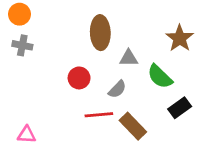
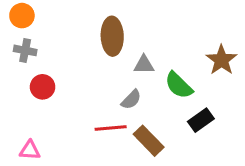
brown star: (180, 38) -> (221, 60), moved
red circle: (79, 78) -> (43, 87), moved

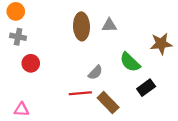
brown star: (221, 60) -> (161, 44), turned 30
gray triangle: (144, 65) -> (109, 25), moved

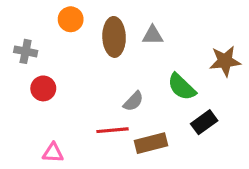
orange circle: (16, 11) -> (71, 19), moved
brown rectangle: (108, 103) -> (151, 143), turned -60
pink triangle: (22, 109) -> (53, 153), moved

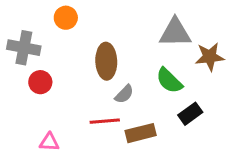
gray triangle: (153, 35) -> (175, 33), moved, size x1.6
brown ellipse: (114, 37) -> (106, 61), moved
gray cross: (26, 51) -> (24, 48), size x1.5

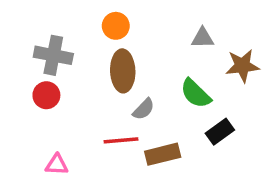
orange circle: (66, 18) -> (116, 26), moved
gray triangle: (175, 33) -> (203, 38), size x0.6
gray cross: (24, 48) -> (53, 55), moved

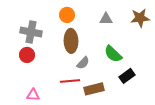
gray triangle: (203, 38) -> (106, 19), moved
brown star: (242, 66) -> (140, 18), moved

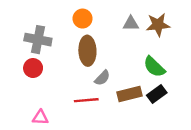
brown star: (140, 18) -> (158, 25), moved
green semicircle: (113, 54) -> (154, 67), moved
brown rectangle: (94, 89) -> (130, 94), moved

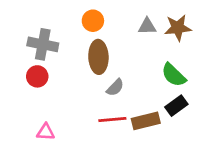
brown rectangle: (130, 94) -> (146, 121), moved
red line: (86, 100) -> (112, 120), moved

